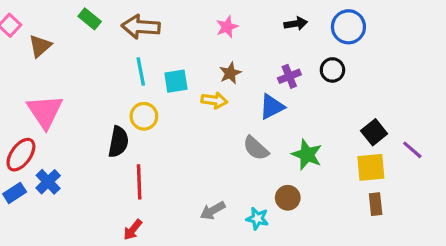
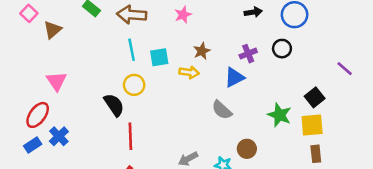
pink star: (227, 27) -> (183, 15), moved
pink triangle: (45, 111) -> (56, 81), size x0.7
black semicircle: (118, 142) -> (114, 105), turned -45
purple line: (412, 150) -> (345, 69), moved
green star: (307, 155) -> (279, 115), moved

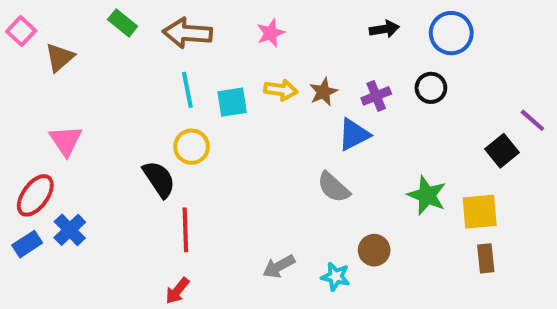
brown star: (202, 51) -> (323, 92), moved
yellow arrow: (189, 72) -> (281, 90), moved
black square: (315, 97) -> (502, 151), moved

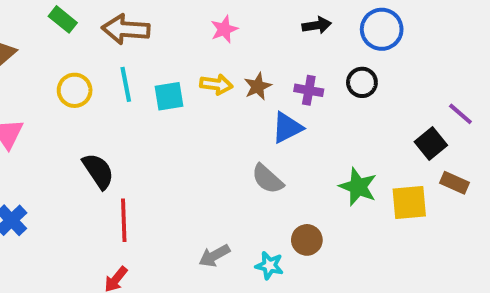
pink star: (271, 33) -> (224, 29), moved
purple cross: (376, 96) -> (309, 90), turned 32
yellow circle: (192, 147) -> (75, 90), moved
brown rectangle: (486, 258) -> (454, 183), moved, turned -60

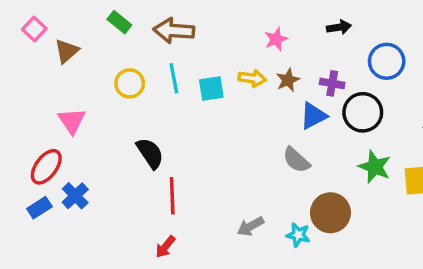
pink star: (224, 29) -> (276, 39), moved
blue circle: (382, 29) -> (387, 61), moved
black circle: (362, 82) -> (363, 112), moved, size x1.5
brown circle: (307, 240) -> (330, 213), size x1.5

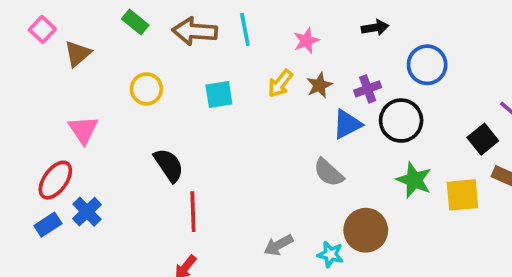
cyan line: (174, 78) -> (245, 29), moved
yellow arrow: (252, 78) -> (280, 83), turned 120
purple cross: (332, 83) -> (368, 89), turned -30
cyan square: (211, 88) -> (219, 95), moved

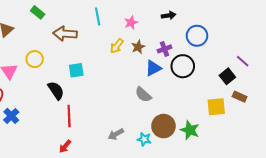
brown arrow: (195, 31) -> (65, 34), moved
yellow circle: (146, 89) -> (35, 59), moved
cyan square: (219, 95) -> (76, 70), moved
green star: (414, 180) -> (190, 130), moved

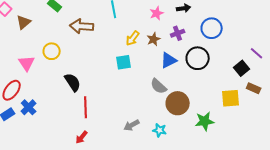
pink star: (131, 23) -> (157, 13), moved
purple cross: (164, 49) -> (178, 33), moved
cyan square: (76, 70) -> (124, 62), moved
brown circle: (163, 126) -> (178, 103), moved
green star: (190, 130) -> (205, 121), turned -30

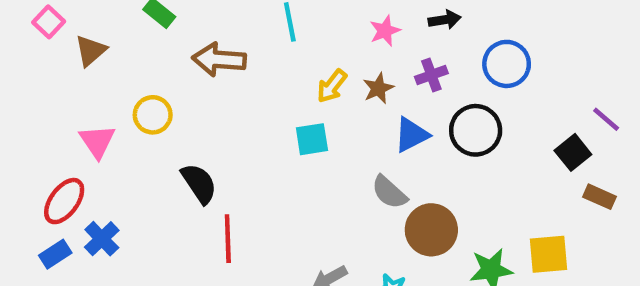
yellow square: (231, 98) -> (549, 254), moved

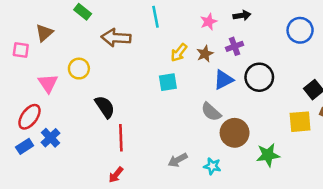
pink square: (49, 22) -> (21, 50), moved, turned -35
blue circle: (507, 64) -> (300, 30), moved
yellow square: (549, 254) -> (300, 122), moved

